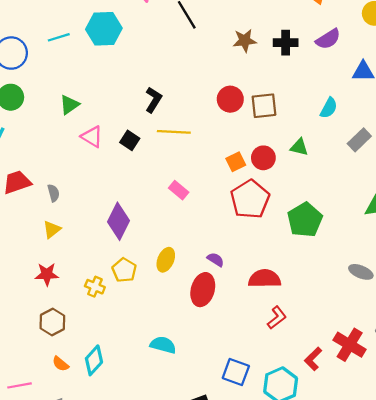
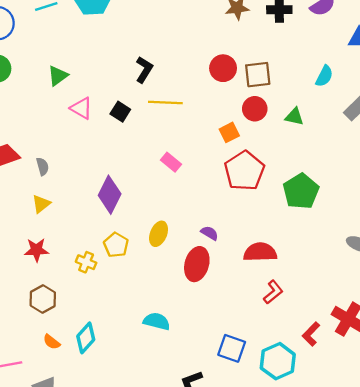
red circle: (263, 158) -> (255, 109), moved

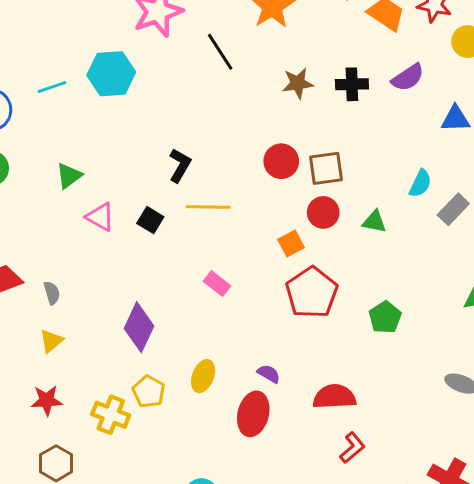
cyan semicircle: (324, 76) -> (420, 183), moved
green pentagon: (301, 191) -> (385, 317), size x0.7
yellow cross: (86, 262) -> (111, 415), size x1.4

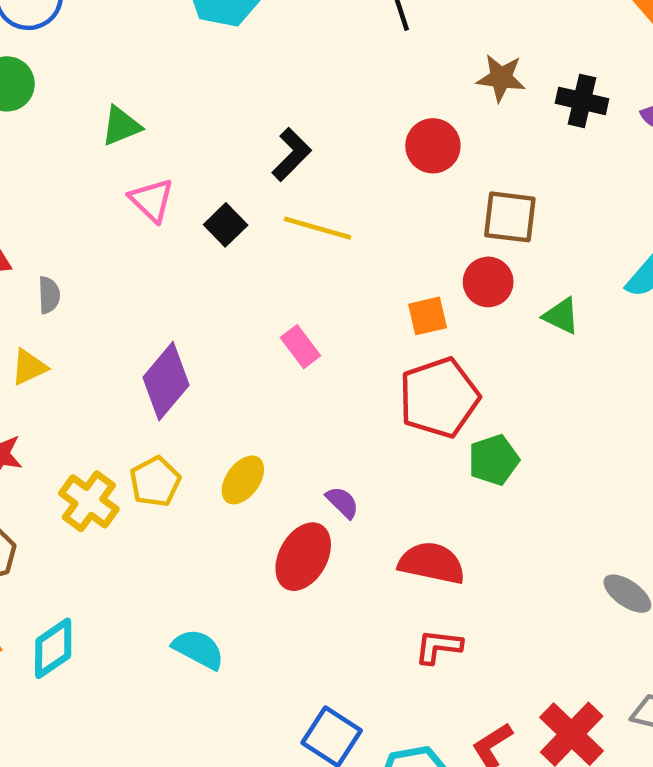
red circle: (281, 161) -> (433, 146), moved
green pentagon: (385, 317) -> (494, 460), moved
red L-shape: (352, 448) -> (438, 647), turned -148

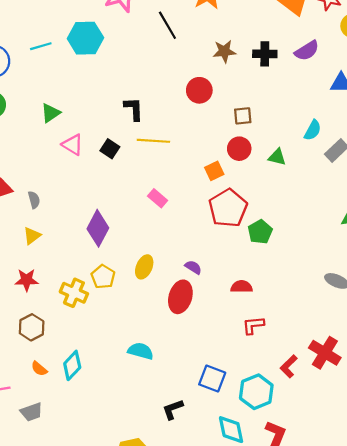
black L-shape: (292, 154) -> (134, 109), turned -35
brown square: (510, 217) -> (243, 116), size x0.7
red semicircle: (432, 563) -> (242, 287), size x0.7

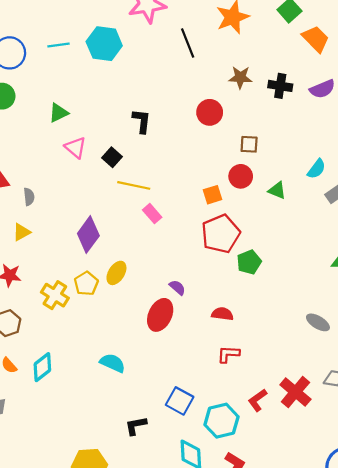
yellow line: (153, 141) -> (134, 185), moved
yellow ellipse: (144, 267) -> (116, 273), moved

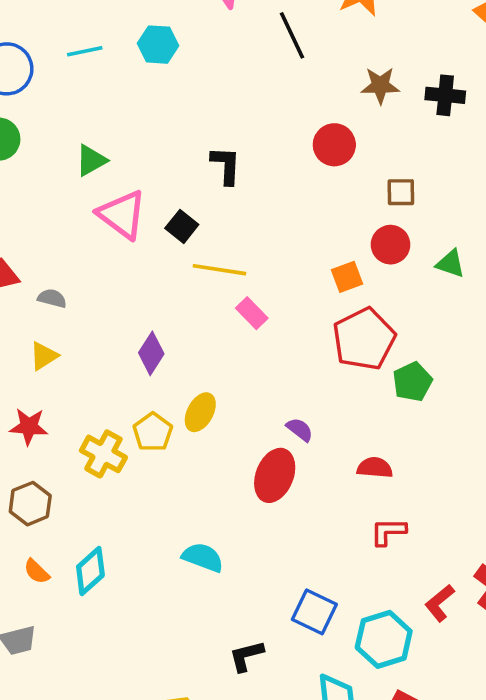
cyan hexagon: (104, 44) -> (158, 45), size x0.7
pink triangle: (76, 148) -> (122, 215), size x1.4
gray semicircle: (29, 197) -> (52, 298), turned -66
purple diamond: (88, 235) -> (151, 353), size x0.7

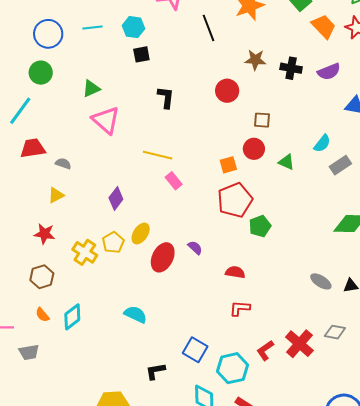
black square: (182, 226) -> (141, 54), moved, turned 36
red ellipse: (275, 475) -> (163, 257), moved

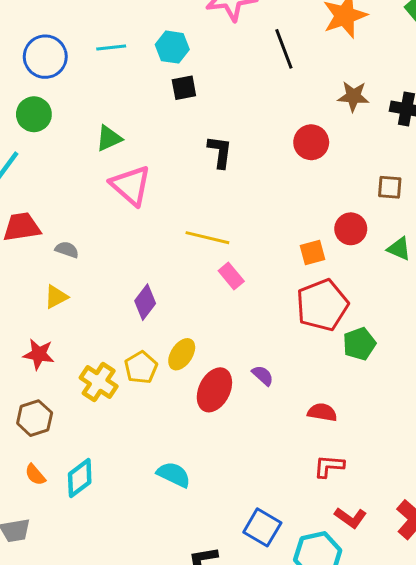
brown square: (262, 120) -> (390, 187), moved
red L-shape: (265, 350) -> (351, 518), moved, turned -110

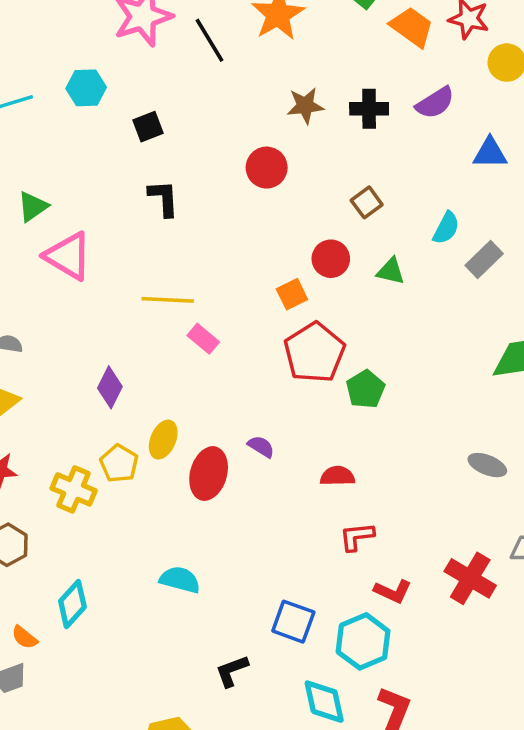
black line: (284, 49) -> (210, 40), moved
black square: (184, 88) -> (148, 127), moved
brown square: (390, 187) -> (367, 202), turned -30
orange semicircle: (35, 475) -> (24, 637), moved

